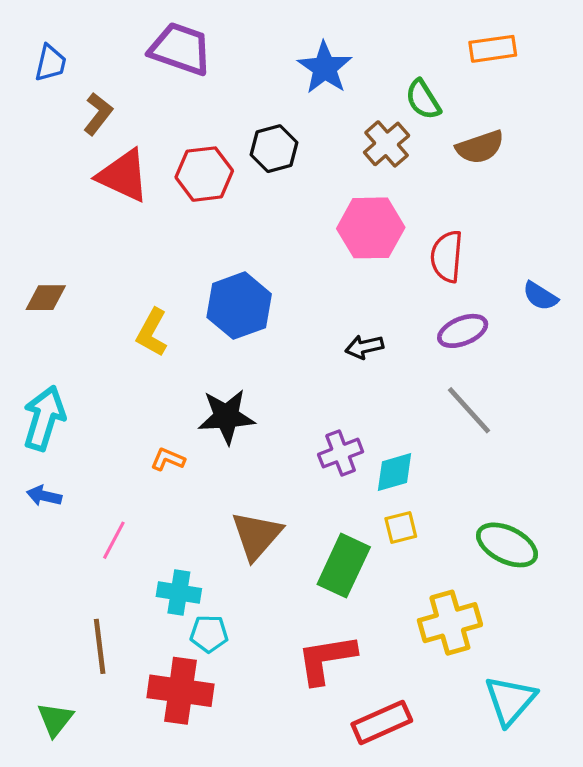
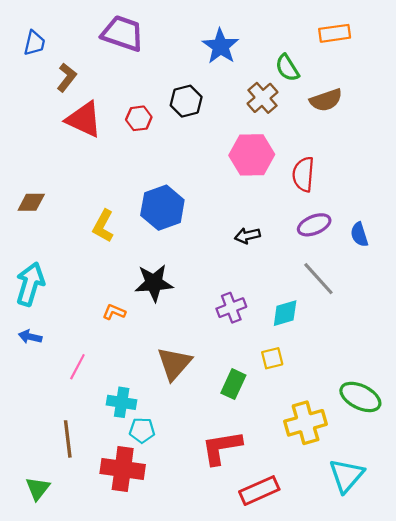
red hexagon: (204, 174) -> (139, 118), size x0.7
blue semicircle: (540, 296) -> (359, 235), moved, turned 40
cyan diamond: (394, 472) -> (285, 313), moved
green ellipse: (507, 545) -> (360, 397), moved
green rectangle: (344, 566) -> (233, 384), size x0.7

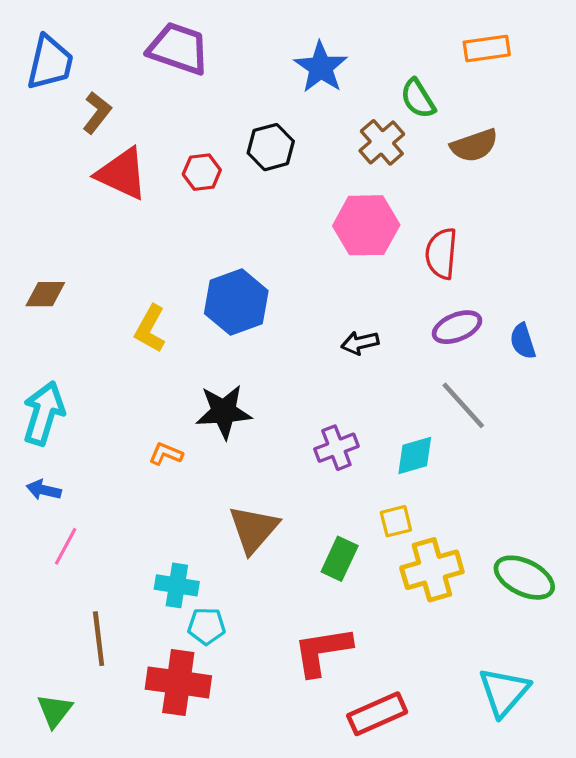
blue trapezoid: (34, 43) -> (50, 63), size x1.5
pink line: (77, 367) -> (66, 546), moved
yellow cross: (306, 423) -> (432, 570), moved

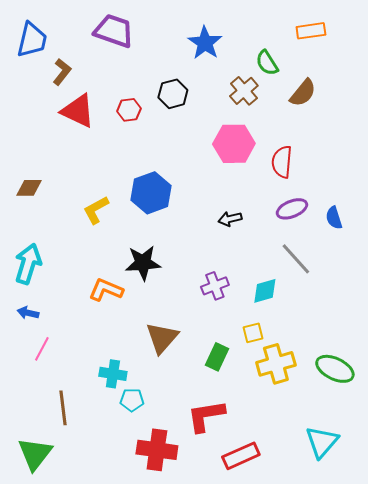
brown semicircle: (474, 146) -> (303, 93), turned -32
yellow L-shape: (150, 329) -> (96, 210), turned 32
orange L-shape: (166, 454) -> (106, 290), size x1.6
red cross: (178, 682) -> (157, 450), moved
green triangle: (55, 711) -> (35, 454), size x1.5

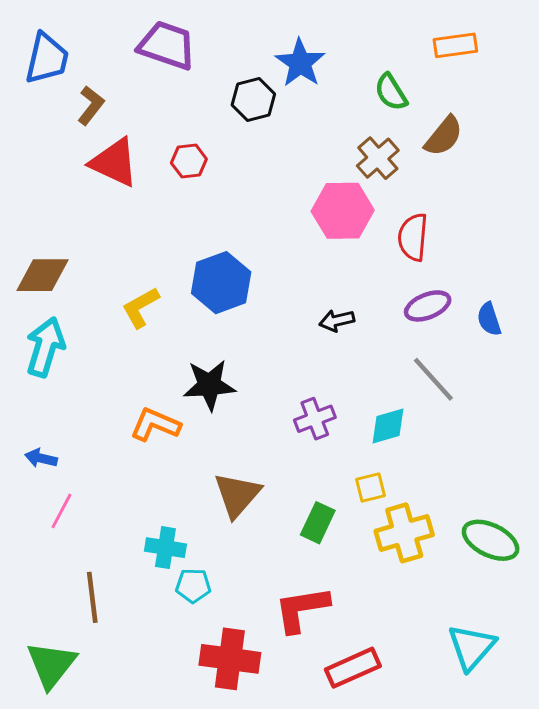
brown cross: (244, 91) -> (378, 158), moved
black hexagon: (173, 94) -> (253, 99), moved
brown diamond: (29, 188) -> (42, 275), size x1.4
cyan arrow: (28, 264) -> (45, 347), moved

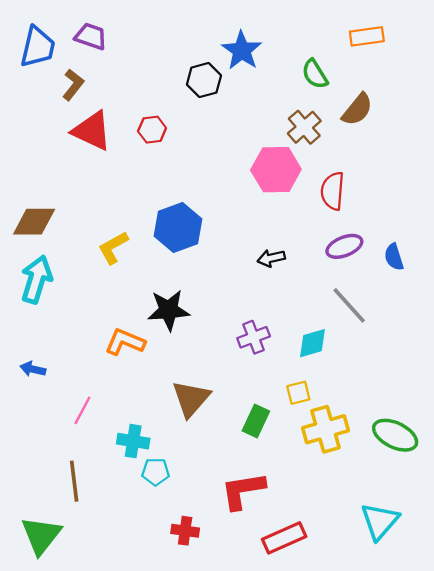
purple trapezoid: (167, 45) -> (91, 36), moved, size x0.7
pink line: (61, 511) -> (82, 410), moved
red cross: (230, 659) -> (185, 531), size x0.6

